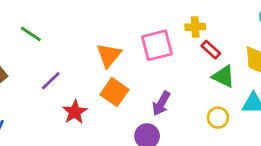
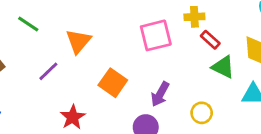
orange triangle: (109, 55) -> (78, 41), moved
red star: (75, 112) -> (73, 117), moved
yellow circle: (218, 118) -> (202, 113), moved

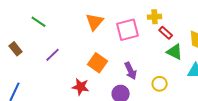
orange triangle: (78, 41) -> (95, 22), moved
purple arrow: (160, 94) -> (131, 71), turned -54
red star: (73, 117) -> (81, 87), moved, turned -30

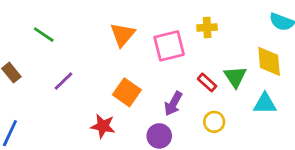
red rectangle: (166, 33) -> (207, 82), moved
green triangle: (175, 52) -> (235, 77), turned 30
purple arrow: (131, 71) -> (173, 104), turned 54

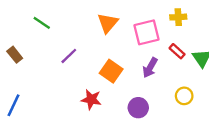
purple line: (63, 81) -> (69, 56), moved
red rectangle: (207, 82) -> (177, 51), moved
purple arrow: (173, 104) -> (150, 68), moved

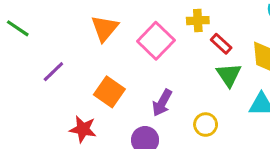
pink square: (146, 32) -> (156, 41), turned -32
red rectangle: (177, 51) -> (221, 44), moved
purple arrow: (150, 68) -> (162, 103), moved

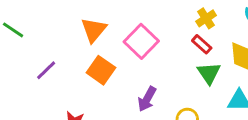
yellow cross: (198, 21) -> (206, 18), moved, turned -30
orange square: (109, 92) -> (101, 70), moved

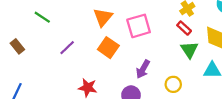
pink square: (141, 41) -> (139, 26), turned 30

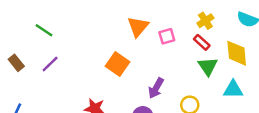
orange triangle: (103, 17) -> (138, 27), moved
pink square: (139, 26) -> (167, 36), moved, size x0.6
purple line: (67, 48) -> (50, 64), moved

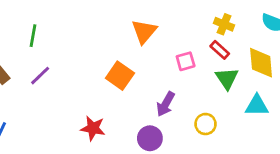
yellow cross: (205, 21) -> (224, 24), turned -35
green line: (44, 30) -> (33, 36), turned 66
pink square: (167, 36) -> (186, 61), moved

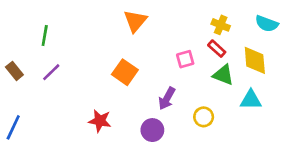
orange triangle: (144, 31) -> (135, 21), moved
green triangle: (227, 78) -> (223, 75), turned -35

